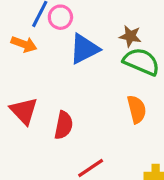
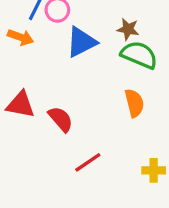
red triangle: (24, 111) -> (20, 105), turned -36
red semicircle: (64, 125) -> (61, 119), turned -52

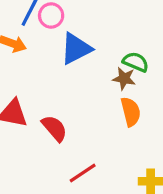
brown star: (128, 29) -> (124, 79), moved
green semicircle: (139, 55) -> (136, 62), size x0.7

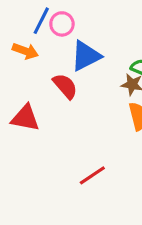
red semicircle: (54, 128) -> (65, 86), moved

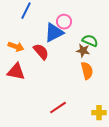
pink circle: (62, 24) -> (64, 22), moved
orange arrow: (25, 51) -> (16, 47), moved

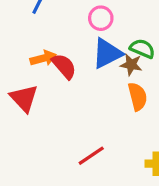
blue triangle: (54, 33) -> (107, 53), moved
orange arrow: (16, 47) -> (43, 58), moved, turned -35
red triangle: (16, 72) -> (24, 98), turned 36

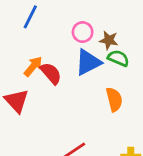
orange arrow: (43, 58) -> (33, 66), turned -35
brown star: (131, 65) -> (109, 40), moved

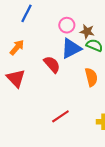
orange arrow: (33, 66) -> (17, 47), moved
red semicircle: (51, 73) -> (52, 64), moved

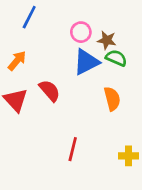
red semicircle: (52, 64) -> (50, 91), moved
red line: (60, 116) -> (73, 149), turned -42

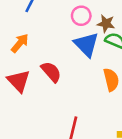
blue triangle: (86, 62) -> (86, 44), turned -48

